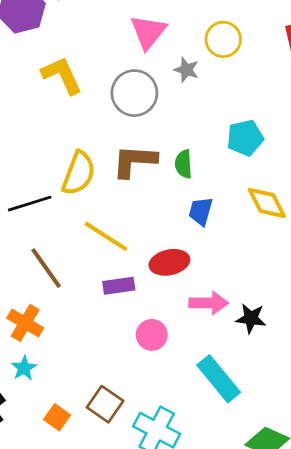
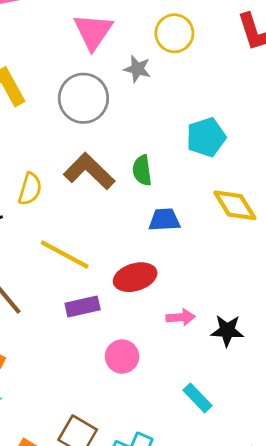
brown L-shape: (135, 161) -> (89, 171), turned 45
yellow semicircle: (78, 173) -> (30, 189), size x0.7
blue trapezoid: (201, 211) -> (164, 220), turned 76
pink arrow: (209, 303) -> (181, 317), size x0.7
cyan rectangle: (219, 379) -> (197, 398), size x0.6

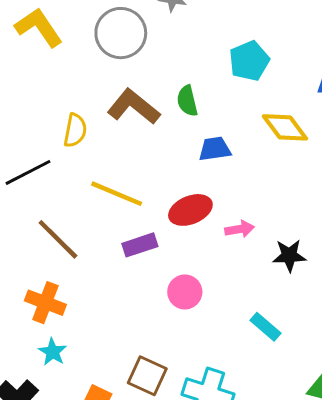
pink arrow: (181, 317) -> (240, 229), moved

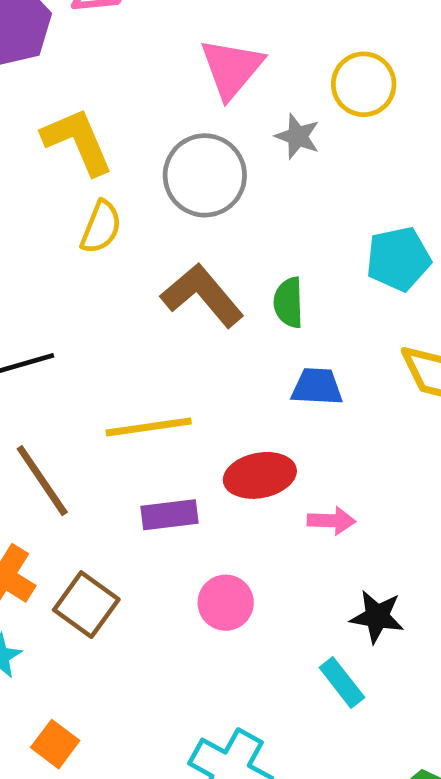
yellow semicircle: (75, 130) -> (101, 227), moved
yellow line: (117, 194) -> (149, 427), turned -42
black star: (289, 255) -> (377, 617), moved
brown square: (147, 376) -> (86, 605), moved

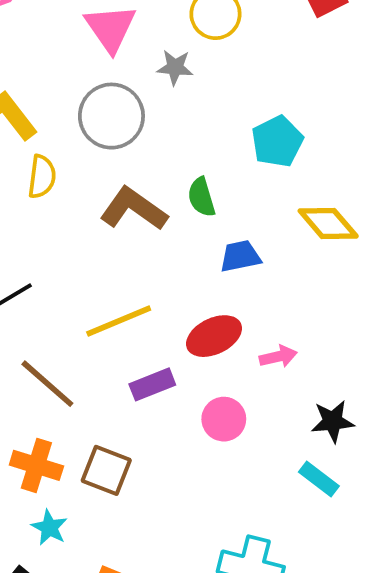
pink circle: (226, 603) -> (224, 419), moved

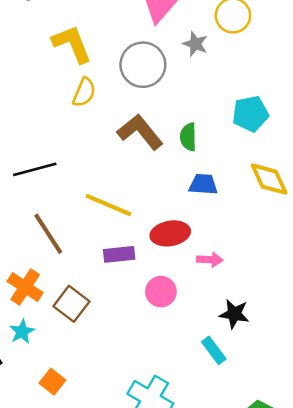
yellow line: (119, 321) -> (108, 205), turned 30

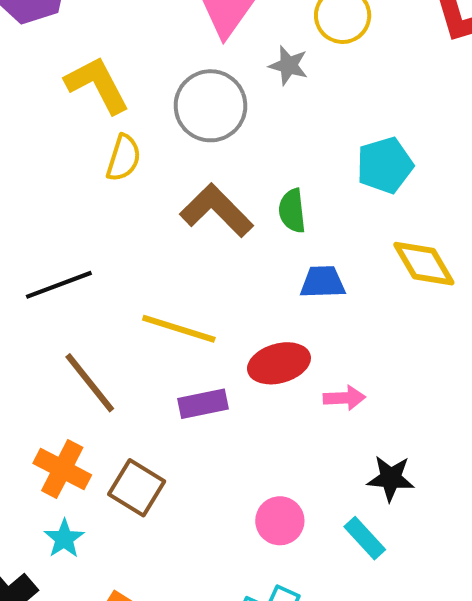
pink circle: (161, 292) -> (280, 521), moved

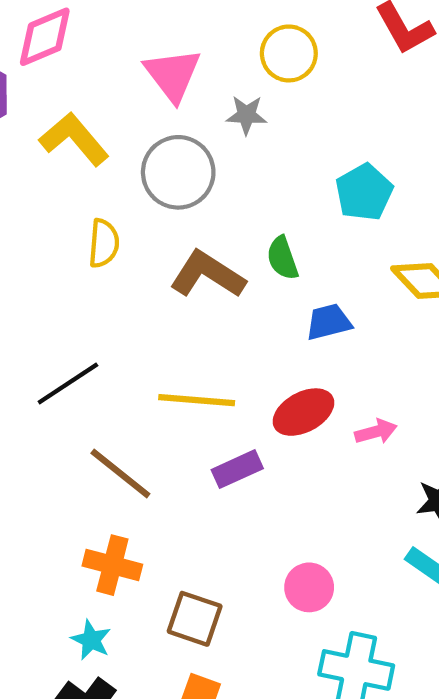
yellow L-shape: (97, 85) -> (74, 139), moved
brown square: (137, 488) -> (195, 619), moved
pink circle: (280, 521) -> (309, 587), moved
cyan star: (64, 539) -> (91, 640), moved

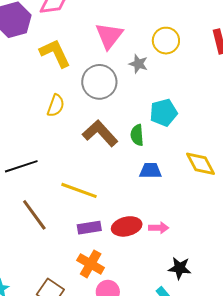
cyan pentagon: (364, 192) -> (164, 113), moved
red ellipse: (303, 412) -> (127, 226), moved
orange cross: (112, 565) -> (91, 264), moved

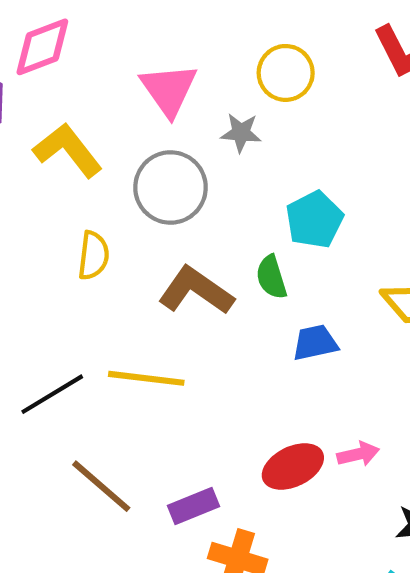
yellow line: (79, 190) -> (146, 378), moved
purple rectangle: (89, 228) -> (193, 506), moved

